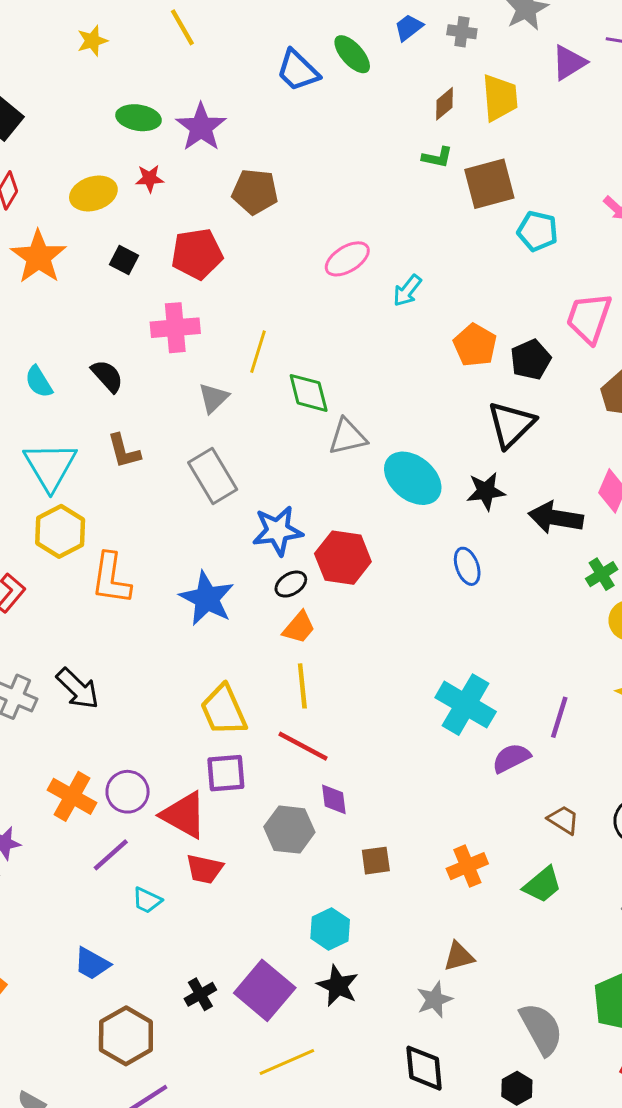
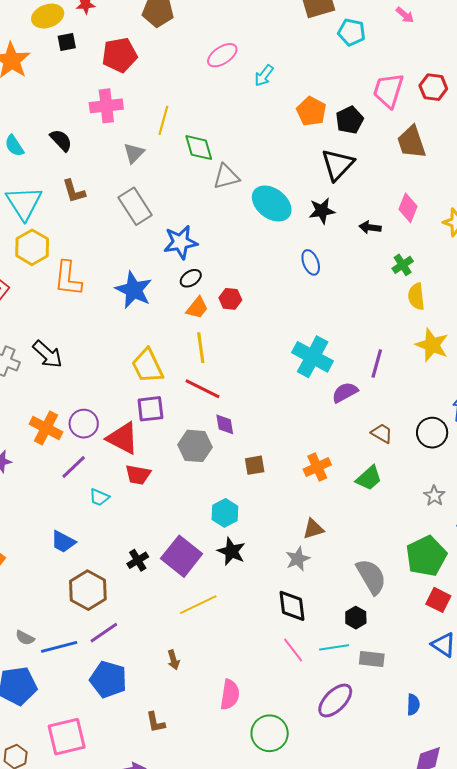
black square: (124, 260) -> (67, 42), moved, turned -36
black arrow: (556, 518) -> (370, 227), size x0.6
red hexagon: (343, 558) -> (230, 299), moved, size x0.6

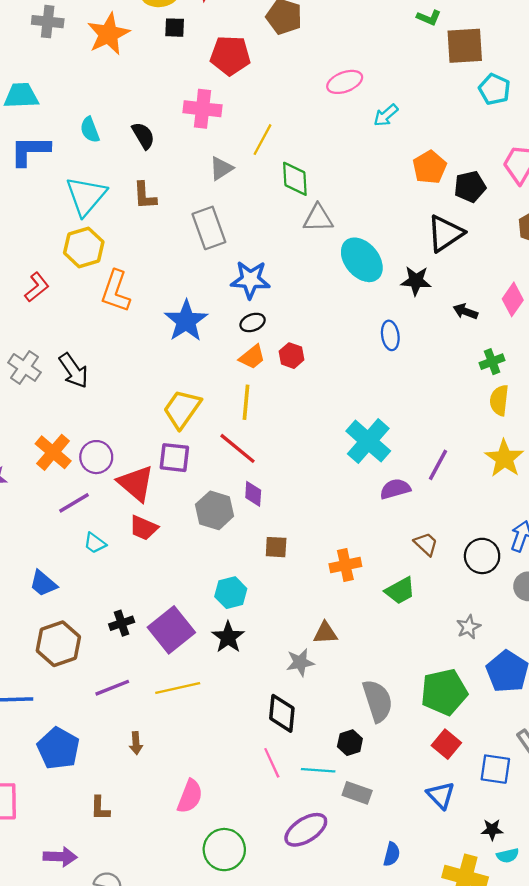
yellow trapezoid: (148, 366) -> (182, 409), turned 48
purple line: (104, 633) -> (112, 688), moved

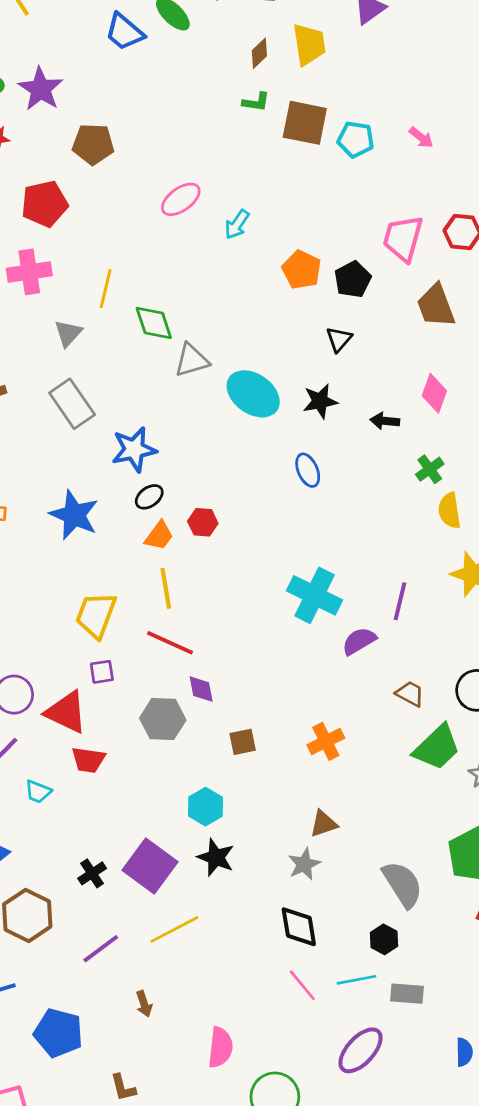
brown square: (465, 46) -> (305, 123), turned 30
cyan pentagon: (495, 89) -> (356, 139), moved
black triangle: (445, 233) -> (339, 339), size x0.6
purple square: (174, 458) -> (102, 672), size x0.7
green trapezoid: (400, 591) -> (437, 747), moved, size x1.4

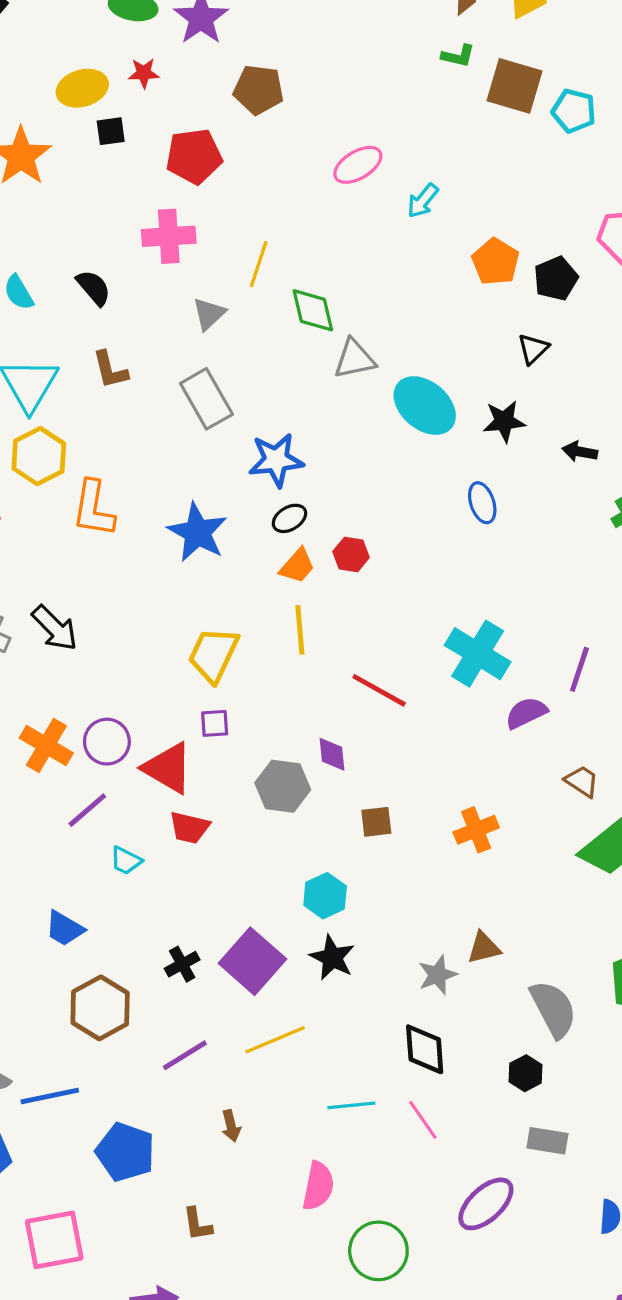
red line: (170, 643) -> (379, 690), moved
brown triangle: (324, 824) -> (484, 948), moved
cyan line: (357, 980) -> (351, 1105), moved

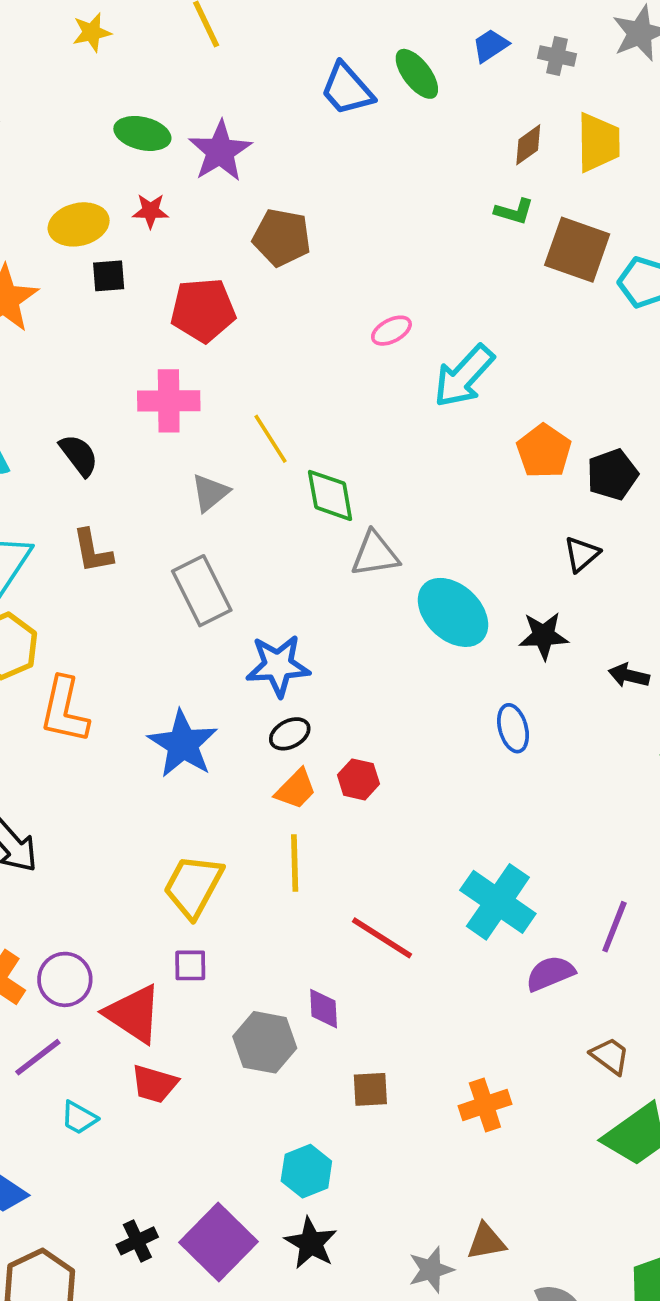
pink ellipse: (358, 165) -> (391, 331), size x0.7
cyan arrow: (423, 201) -> (464, 376), size x1.6
yellow line: (259, 264) -> (271, 439), turned -54

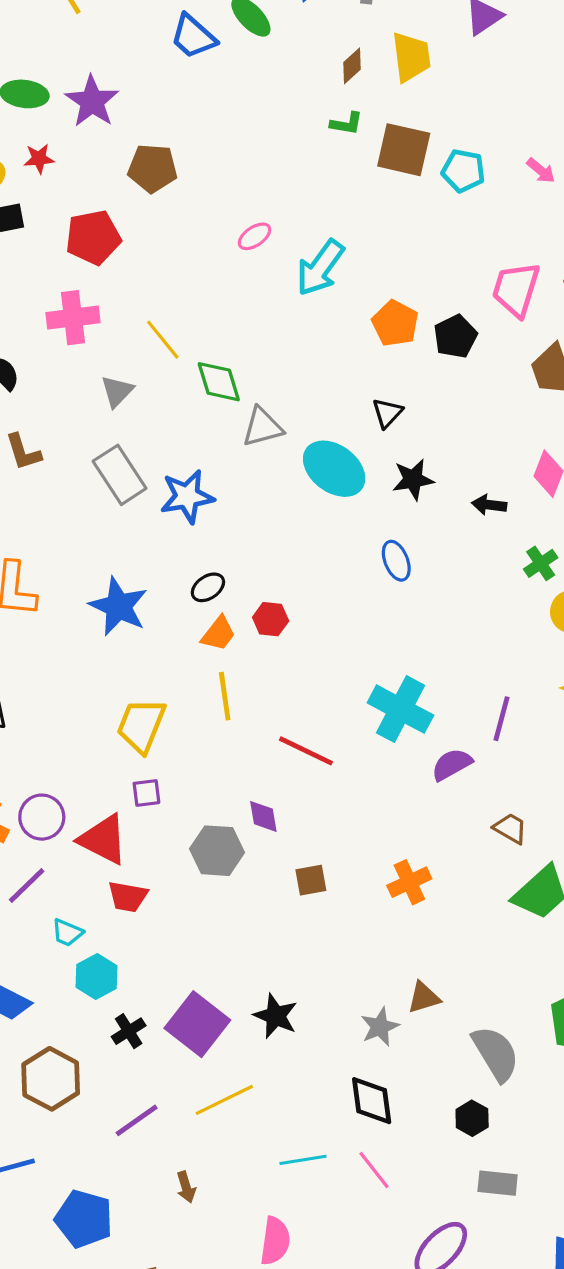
black triangle: (582, 554) -> (387, 413), moved
blue star: (278, 666) -> (187, 497), moved
cyan hexagon: (306, 1171) -> (96, 977), moved

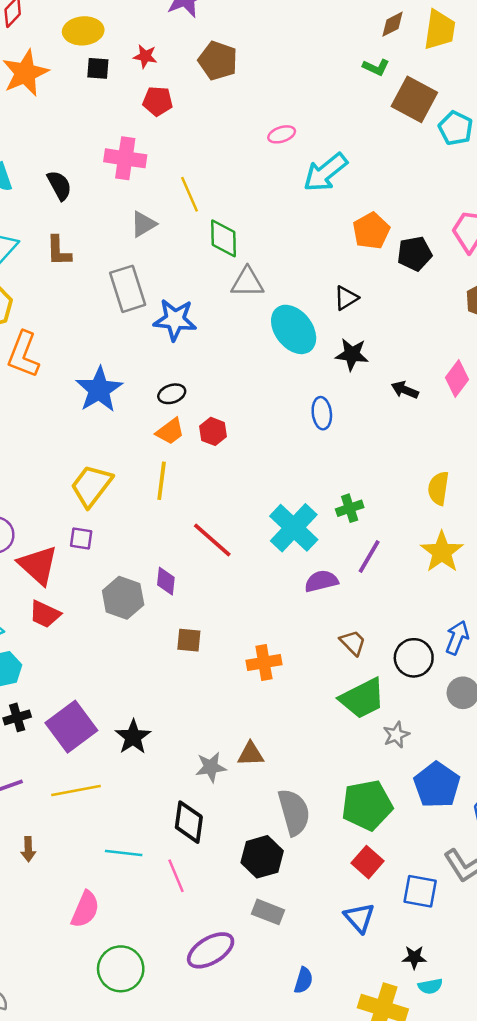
red star: (39, 159) -> (145, 56), moved
red pentagon: (93, 237) -> (158, 101), size x0.7
green cross: (541, 563) -> (350, 508), moved
black hexagon: (472, 1118) -> (262, 857), size x1.5

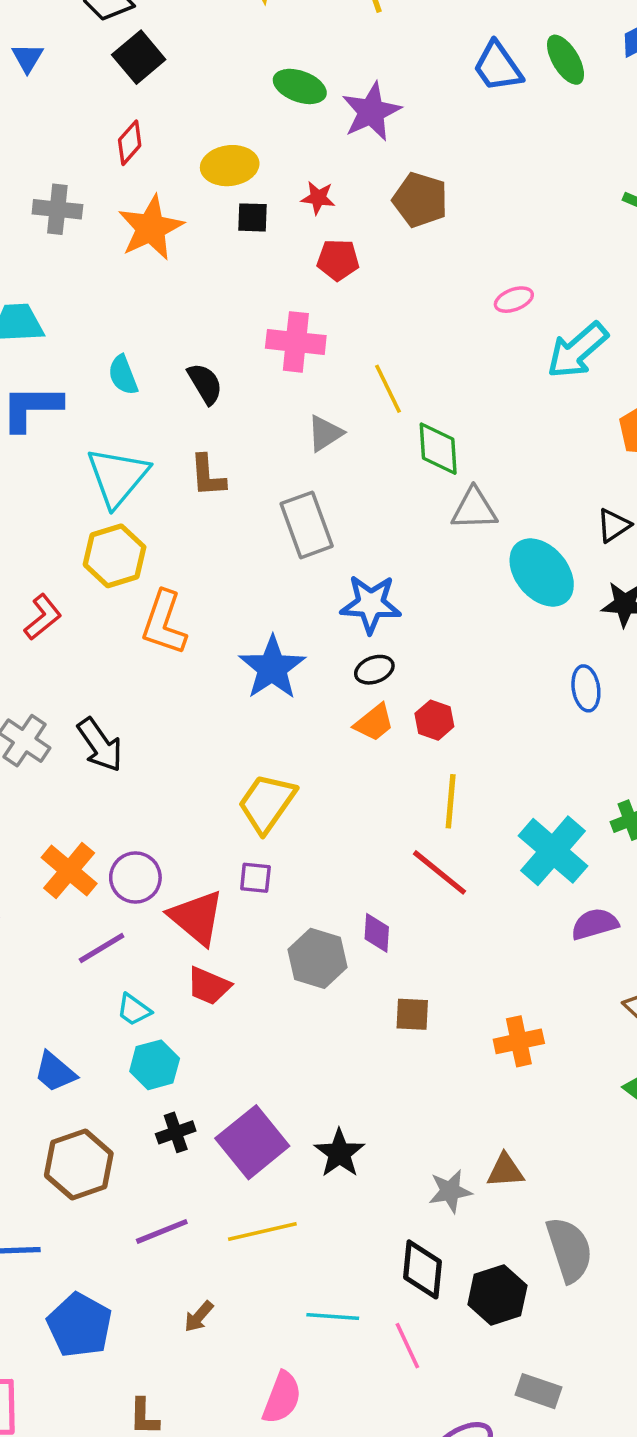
blue star: (175, 320) -> (371, 604), moved
yellow line: (162, 481) -> (451, 801), moved
brown arrow: (28, 849) -> (199, 1317), turned 45
black hexagon: (262, 857) -> (497, 1295), moved

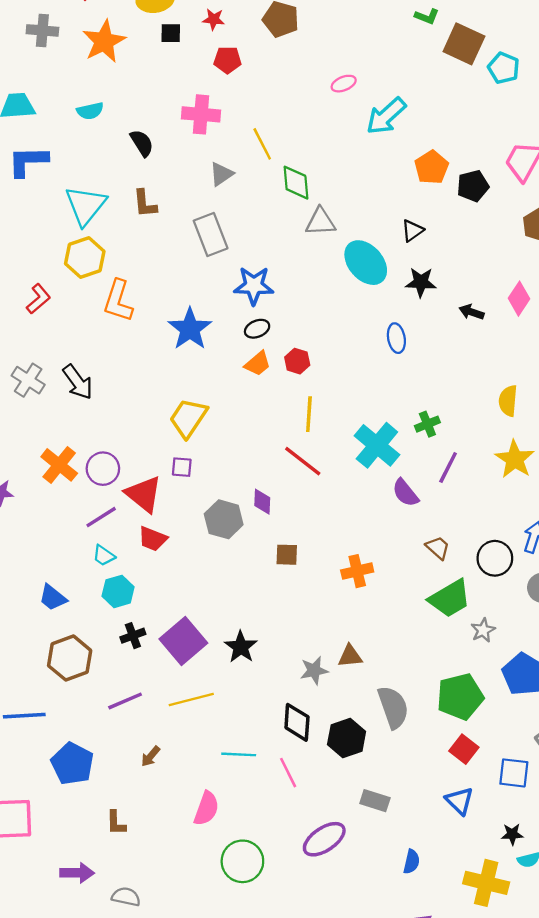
cyan semicircle: (123, 375) -> (90, 111), moved, turned -80
purple semicircle: (595, 924) -> (405, 493), turned -112
purple line: (102, 948) -> (101, 517), moved

